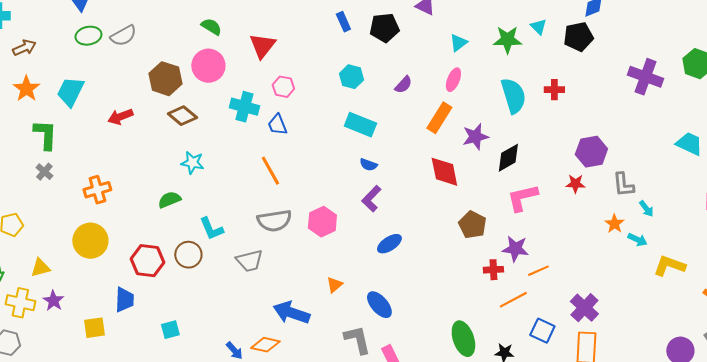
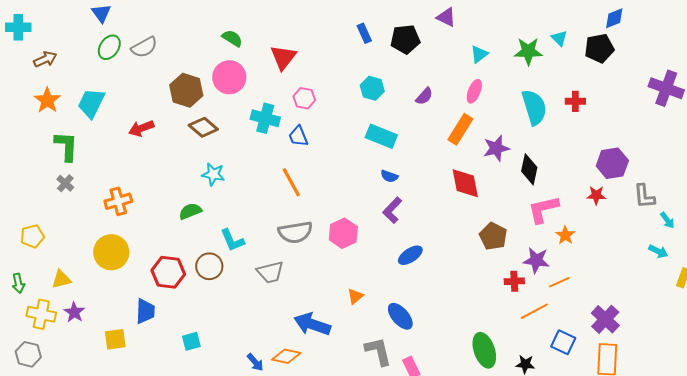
green ellipse: (88, 36) -> (109, 47), turned -45
black diamond: (508, 158) -> (529, 169), turned -48
orange star: (614, 224) -> (565, 235), moved

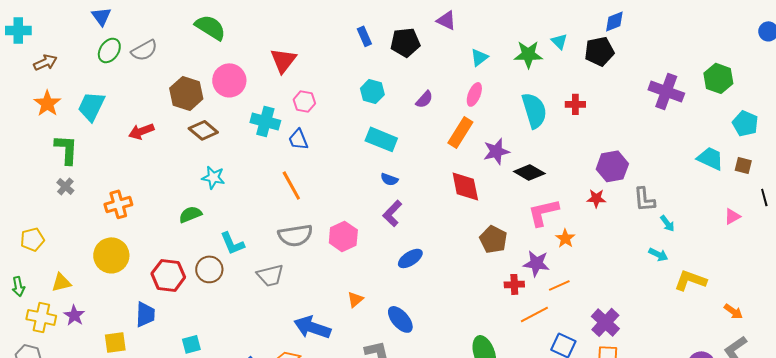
green semicircle: (232, 38) -> (210, 27), moved, size x1.5
black diamond: (529, 169) -> (529, 172), turned -72

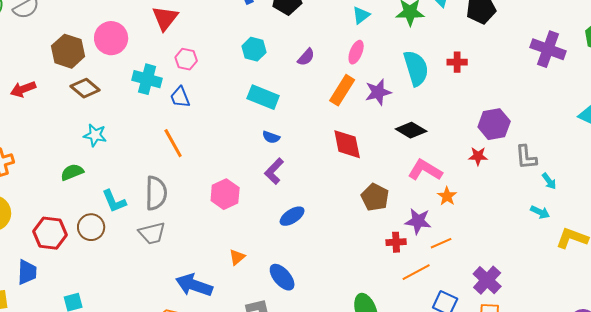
purple star: (496, 151) -> (378, 92), moved
pink L-shape: (543, 212) -> (425, 170), turned 44
gray semicircle: (295, 235) -> (156, 193), moved, turned -80

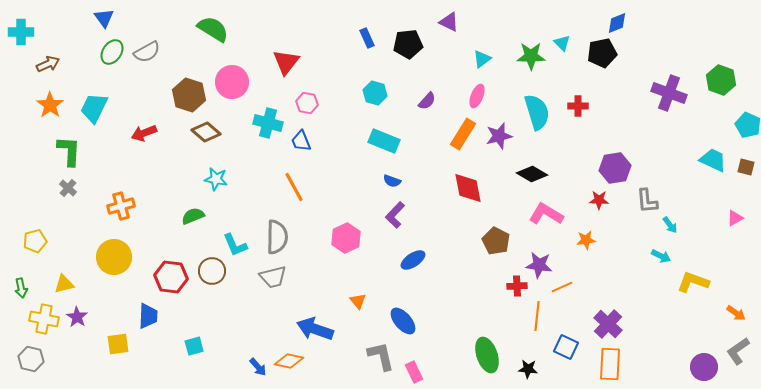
orange star: (447, 196) -> (586, 240), moved, turned 30
orange triangle: (237, 257) -> (358, 301), turned -30
orange line: (416, 272) -> (537, 316), turned -56

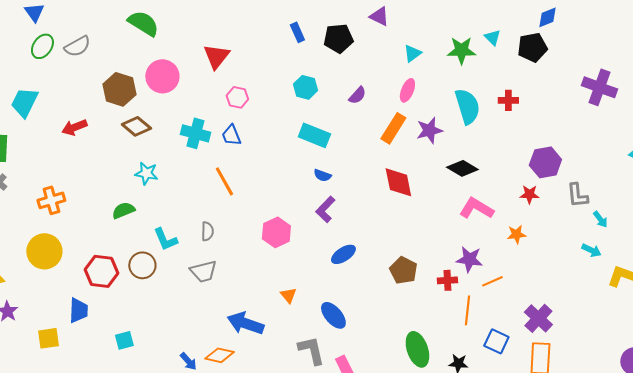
cyan cross: (268, 123) -> (195, 133), moved
gray semicircle: (277, 237) -> (207, 231), size x0.6
brown pentagon: (496, 241) -> (403, 270), moved

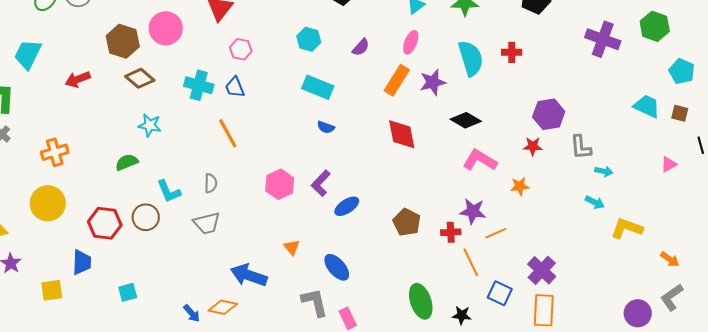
purple L-shape: (325, 209) -> (321, 183), moved
cyan arrow: (600, 219) -> (604, 171), turned -42
orange line: (467, 310) -> (471, 262), turned -32

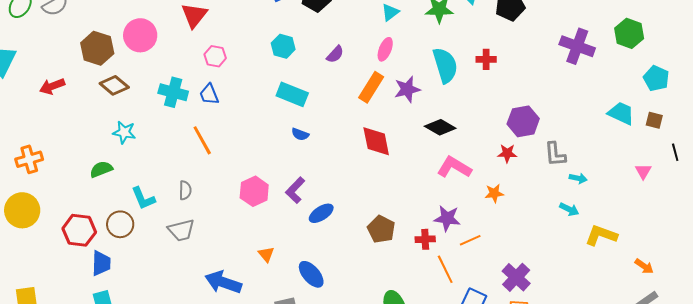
pink triangle: (669, 164) -> (643, 171), turned -30
blue trapezoid: (82, 262) -> (101, 263), moved

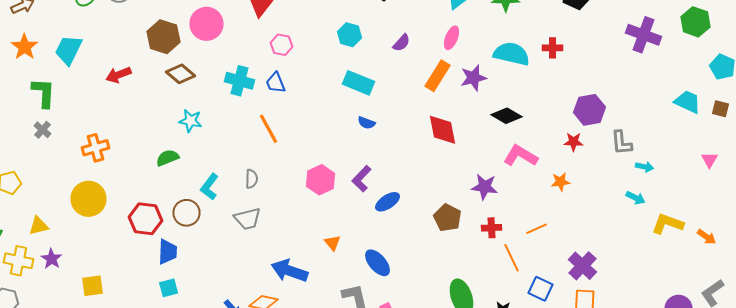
cyan semicircle: (445, 65) -> (512, 54), turned -60
cyan L-shape: (143, 198) -> (210, 187), turned 60
purple star: (447, 218) -> (484, 187), moved
orange arrow: (644, 266) -> (706, 237), moved

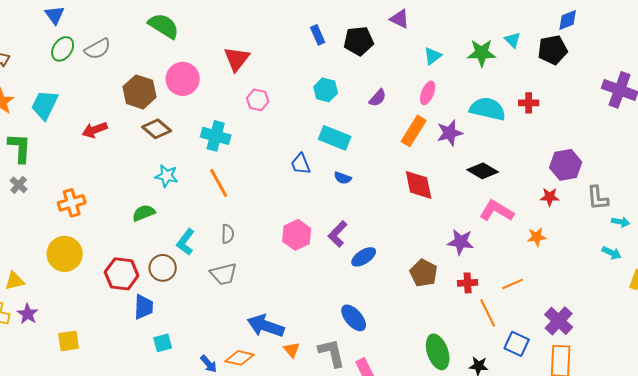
blue trapezoid: (276, 83) -> (301, 164), moved
orange line: (268, 129) -> (219, 183), moved
orange triangle: (332, 243) -> (292, 350), moved
cyan square: (168, 288) -> (163, 343), moved

